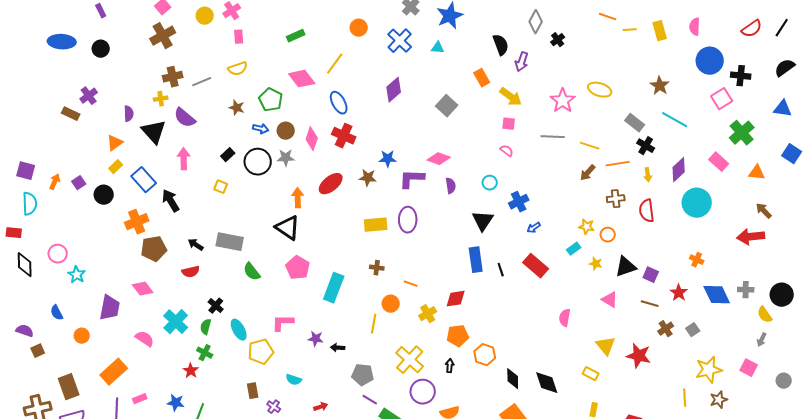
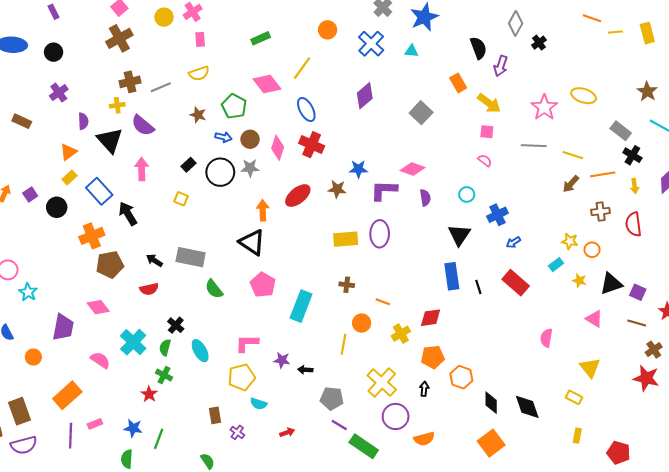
purple cross: (89, 96) -> (59, 93), moved
yellow pentagon: (261, 352) -> (242, 377), moved
red star: (639, 356) -> (646, 378), moved

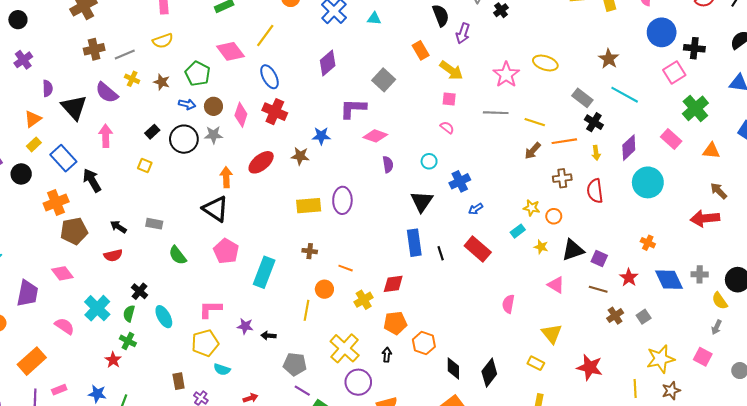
yellow cross: (117, 105) -> (132, 79), moved, turned 32
purple L-shape: (384, 190) -> (353, 108), moved
gray rectangle: (191, 257) -> (154, 224), size x0.6
red star: (646, 378) -> (590, 367), moved
black diamond: (527, 407) -> (489, 373), turned 56

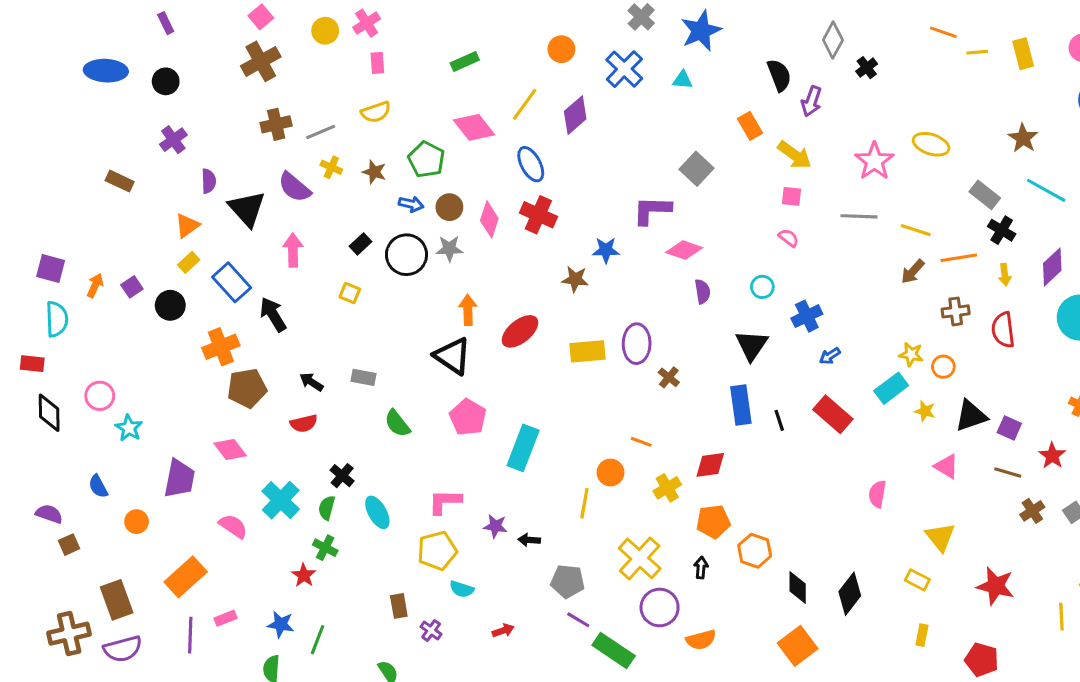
purple diamond: (328, 63) -> (575, 115), moved
red ellipse: (261, 162) -> (520, 331), moved
cyan rectangle: (518, 231) -> (891, 388), size x1.5
brown cross: (310, 251) -> (669, 377), moved, turned 32

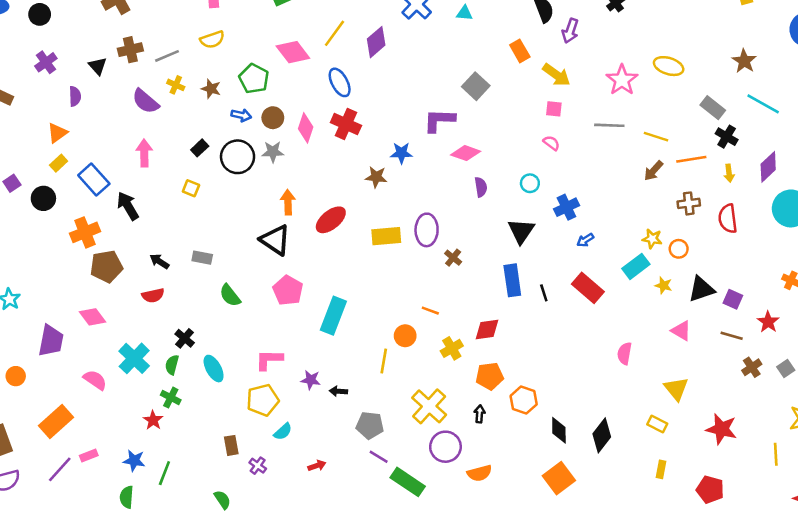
black triangle: (247, 209) -> (98, 66), moved, size x0.6
cyan semicircle: (462, 589) -> (283, 432), turned -60
purple line: (190, 635) -> (60, 469), turned 40

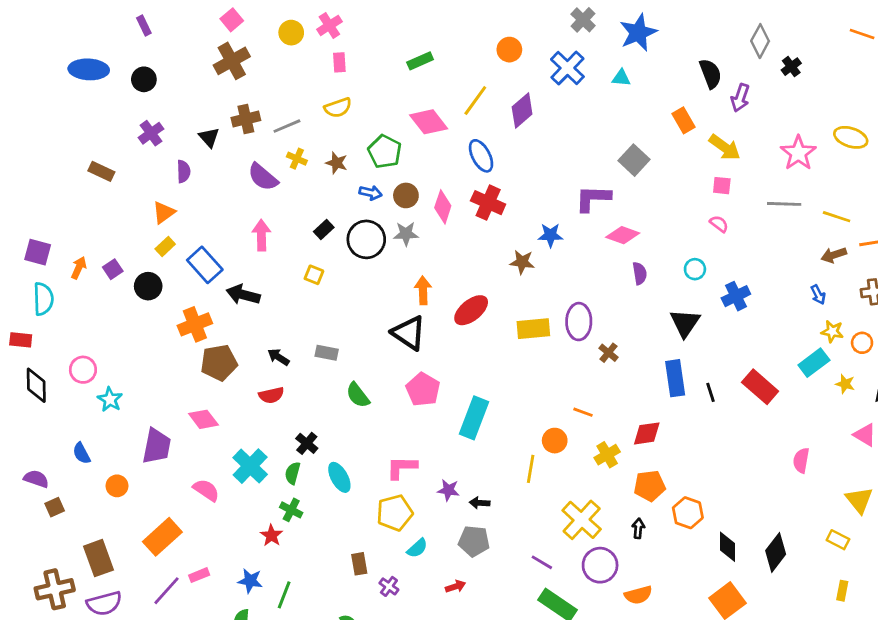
brown arrow: (653, 171) -> (834, 255), turned 30
black arrow: (128, 206) -> (243, 295), turned -44
blue arrow: (585, 240) -> (818, 295), moved, turned -84
gray pentagon: (370, 425) -> (474, 541), moved
purple line: (379, 457) -> (542, 562), moved

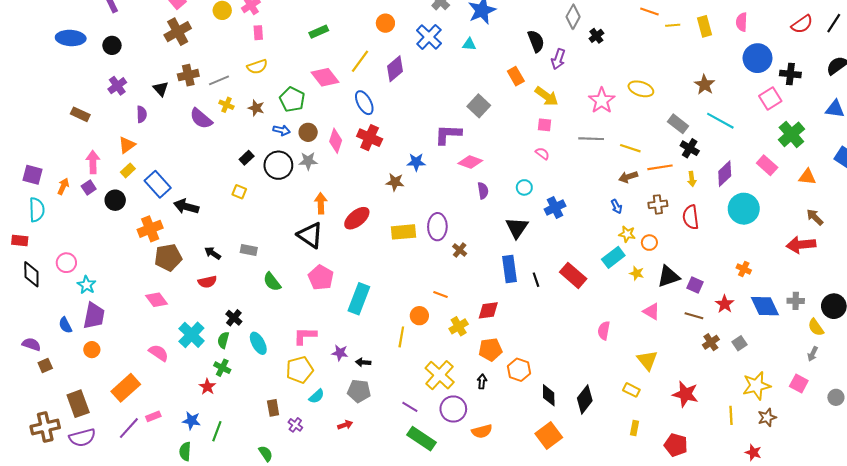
pink arrow: (261, 235) -> (93, 162), moved
purple trapezoid: (157, 446) -> (94, 316), moved

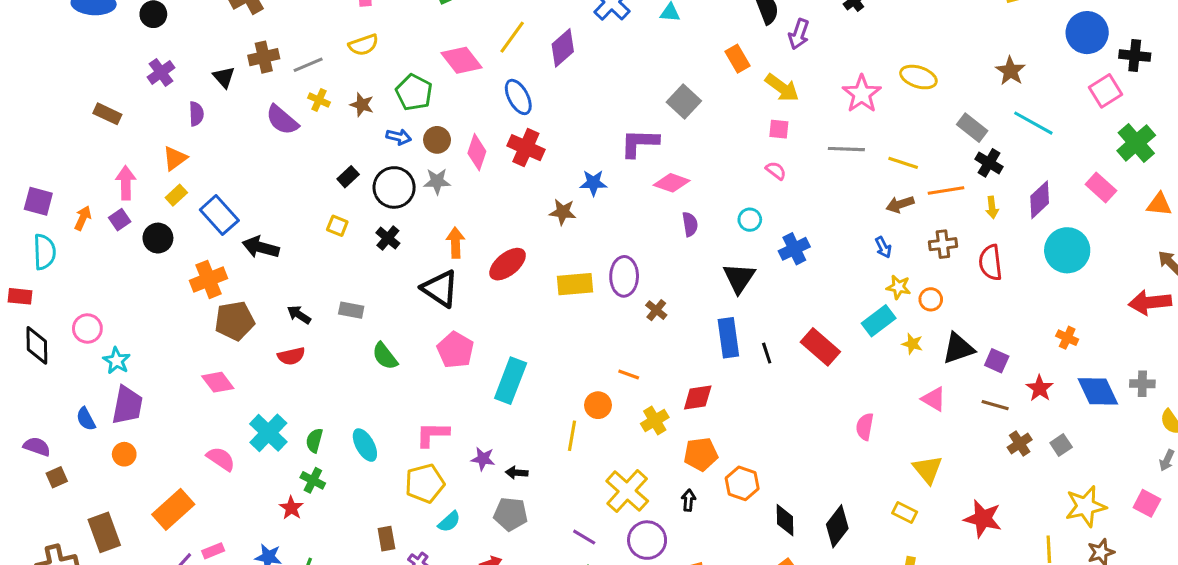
black cross: (234, 318) -> (388, 238), moved

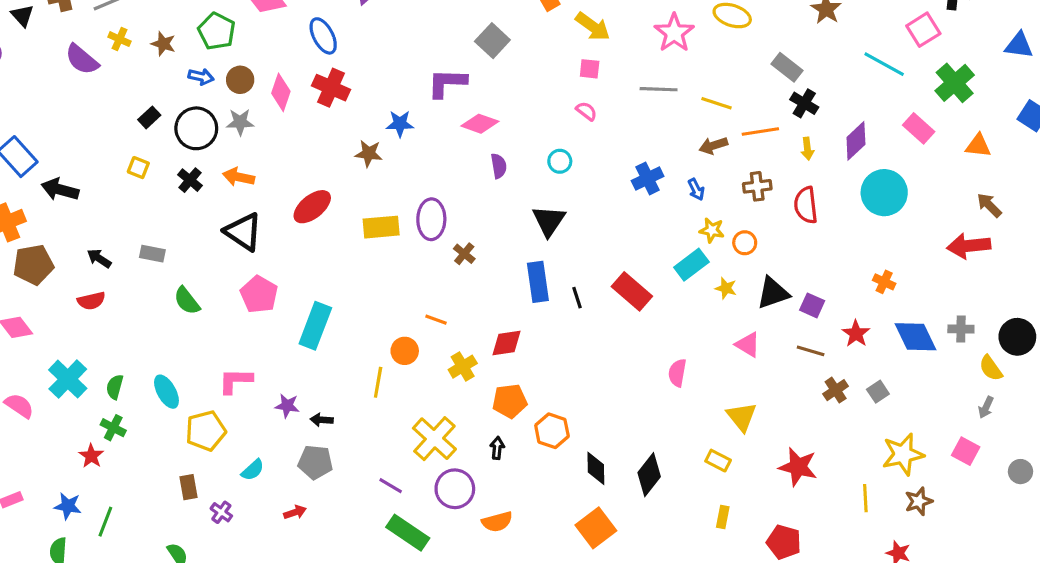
cyan line: (1033, 123) -> (884, 64), moved
orange arrow: (455, 243) -> (239, 177), moved, turned -76
blue cross: (794, 249) -> (648, 179), moved
yellow pentagon: (425, 483) -> (206, 431), moved

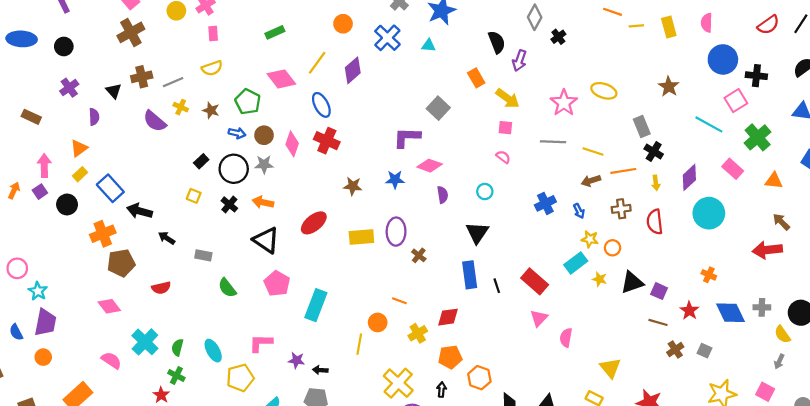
gray rectangle: (787, 67) -> (642, 127), turned 30
blue star: (400, 124) -> (395, 180), moved
black arrow: (99, 258) -> (167, 238), moved
pink triangle: (748, 345) -> (539, 318), moved, turned 42
gray square: (878, 392) -> (705, 351), turned -32

